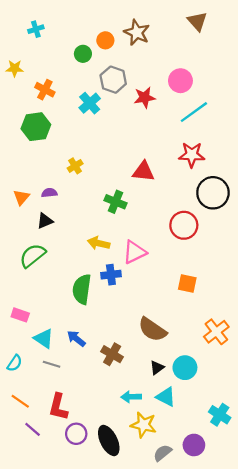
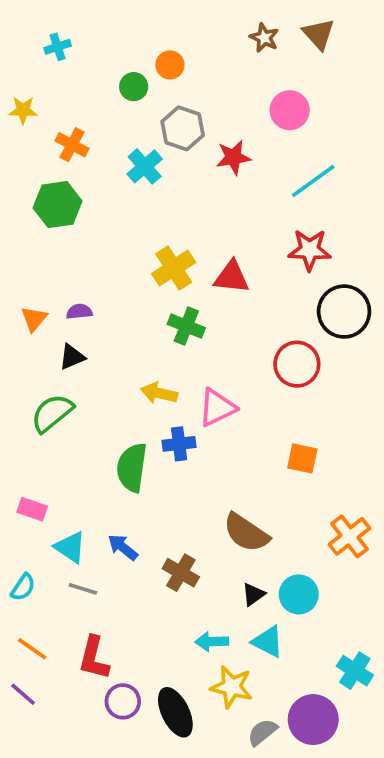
brown star: (137, 33) -> (264, 38), moved, size x0.7
pink circle: (180, 81) -> (290, 110), moved
yellow cross: (75, 166) -> (174, 268), moved, size x1.6
purple line: (33, 429) -> (23, 694), moved
purple circle: (194, 445) -> (313, 720), size x1.4

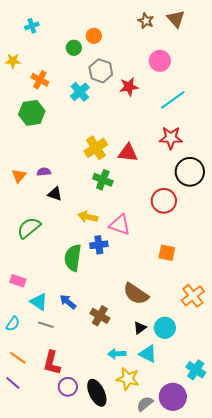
black triangle: (72, 357) -> (55, 194), moved, turned 42
pink triangle: (217, 408) -> (120, 225), turned 45

